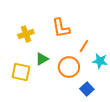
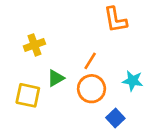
orange L-shape: (61, 28) -> (115, 20), moved
orange line: (84, 46) -> (90, 61), moved

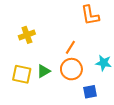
green triangle: (56, 78) -> (43, 71), moved
blue square: (115, 118) -> (90, 92), turned 32

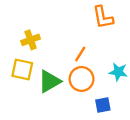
green triangle: (43, 71) -> (50, 81), size x1.5
yellow square: (22, 74) -> (22, 69), moved

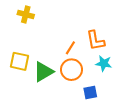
orange L-shape: (103, 17) -> (95, 41), moved
yellow cross: (31, 40) -> (26, 15), moved, turned 35

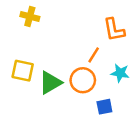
orange L-shape: (95, 41) -> (114, 30), moved
orange line: (70, 48) -> (94, 55), moved

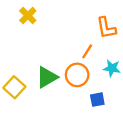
yellow cross: (30, 16) -> (28, 16), turned 30
yellow square: (23, 71) -> (14, 87), moved, turned 30

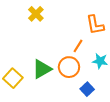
yellow cross: (28, 16) -> (36, 14), moved
blue square: (97, 100) -> (87, 89), turned -32

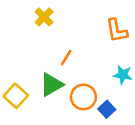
orange line: (78, 46) -> (66, 58), moved
orange circle: (69, 67) -> (83, 97), moved

